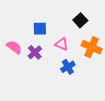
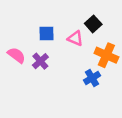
pink triangle: (62, 44) -> (75, 38), moved
blue cross: (68, 67) -> (92, 78), moved

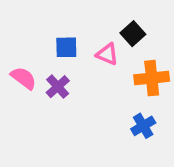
orange cross: (106, 55) -> (152, 78), turned -30
blue cross: (92, 78) -> (143, 126), moved

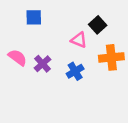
blue square: (66, 47) -> (34, 17), moved
blue cross: (143, 126) -> (75, 71), moved

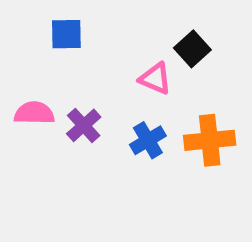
pink semicircle: (18, 57) -> (34, 113), turned -36
orange cross: (111, 57) -> (210, 140), moved

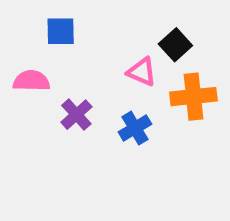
pink semicircle: (34, 113) -> (31, 81), moved
orange cross: (210, 140) -> (193, 97), moved

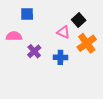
orange cross: (193, 97) -> (87, 43), turned -30
blue cross: (135, 128) -> (60, 57), turned 32

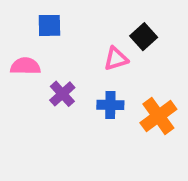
pink triangle: (63, 32) -> (116, 59), turned -40
orange cross: (87, 43) -> (158, 116), moved

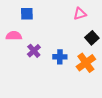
black square: (144, 37) -> (92, 38), moved
pink triangle: (116, 59) -> (80, 14), moved

